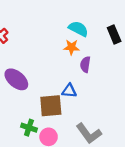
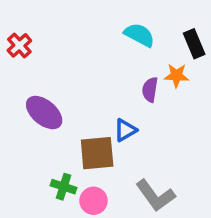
orange star: (72, 47) -> (176, 75), moved
blue triangle: (69, 91) -> (125, 130), turned -35

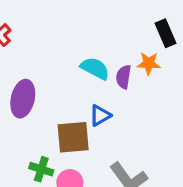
cyan semicircle: (139, 35) -> (95, 68), moved
purple ellipse: (44, 113) -> (23, 99), turned 63

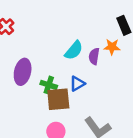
cyan semicircle: (95, 68) -> (74, 50), turned 102
green cross: (41, 169) -> (49, 85), moved

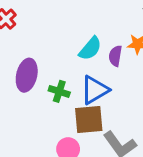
blue triangle: (77, 84) -> (95, 90), size x1.5
brown square: (58, 99) -> (89, 120), moved

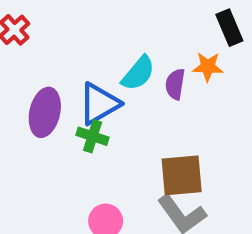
blue triangle: (95, 90) -> (99, 104), moved
brown square: (89, 120) -> (182, 175), moved

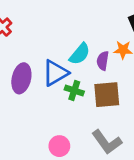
green cross: (93, 136) -> (74, 91), moved
brown square: (182, 175) -> (107, 95), moved

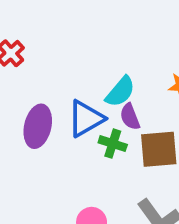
purple semicircle: (103, 61) -> (130, 117), moved, turned -30

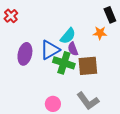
green cross: (113, 144) -> (64, 63), size x1.5

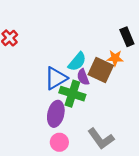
purple ellipse: (25, 54) -> (56, 114), moved
brown square: (88, 66) -> (101, 70), moved, turned 30

